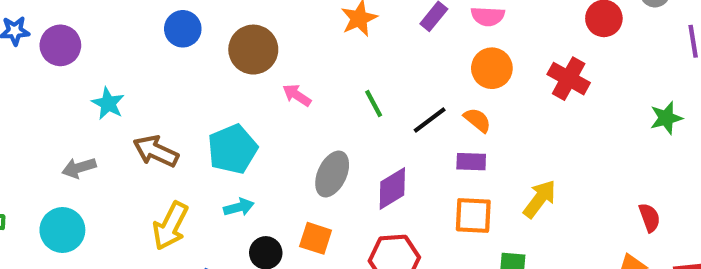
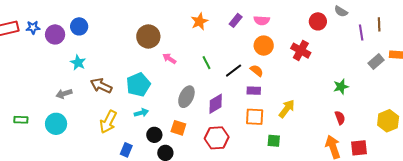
blue circle: (183, 29) -> (79, 26), moved
green star: (666, 118) -> (341, 87), moved

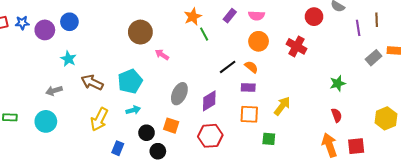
green line: (207, 63) -> (204, 34), moved

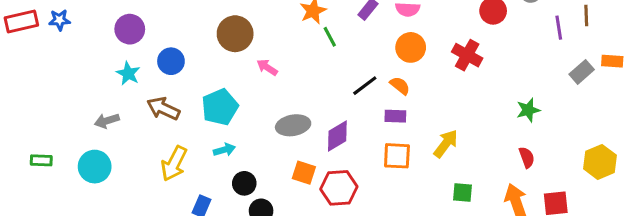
blue circle: (69, 22) -> (171, 61), moved
purple circle: (45, 30) -> (130, 29), moved
gray ellipse: (179, 94) -> (293, 125), turned 55
orange square: (171, 126) -> (304, 173), moved
green square: (269, 139) -> (463, 192), moved

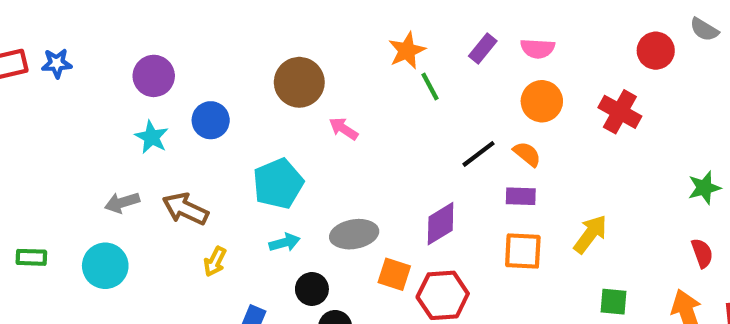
brown arrow: (163, 109) -> (185, 209), moved
gray ellipse: (293, 125) -> (354, 234), moved
yellow arrow: (174, 163) -> (215, 262), size x0.6

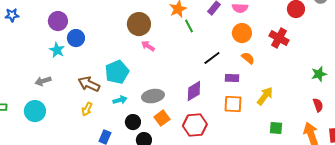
brown circle: (299, 82) -> (139, 24), moved
blue circle: (211, 120) -> (76, 38), moved
orange semicircle: (527, 154) -> (248, 58), moved
brown arrow: (185, 209) -> (89, 84), moved
orange square: (394, 274) -> (162, 118), moved, turned 35

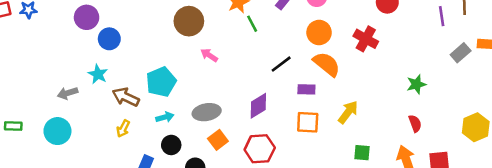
pink arrow: (148, 46) -> (209, 55), moved
cyan star: (57, 50) -> (98, 74), moved
orange semicircle: (248, 58) -> (327, 64), size x1.6
black circle: (133, 122) -> (171, 145), moved

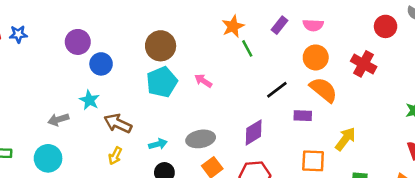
brown circle: (189, 21) -> (161, 46), moved
cyan pentagon: (161, 82) -> (162, 82), moved
orange square: (308, 122) -> (313, 161), moved

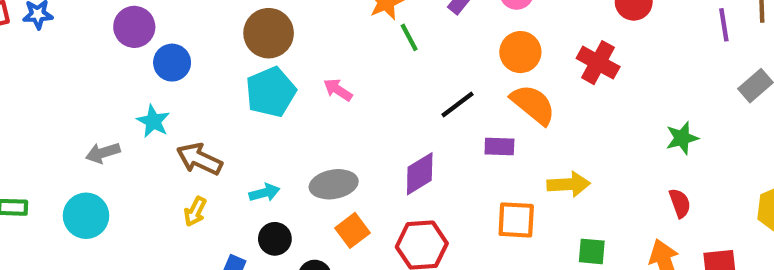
yellow arrow: (345, 139) -> (569, 184), turned 50

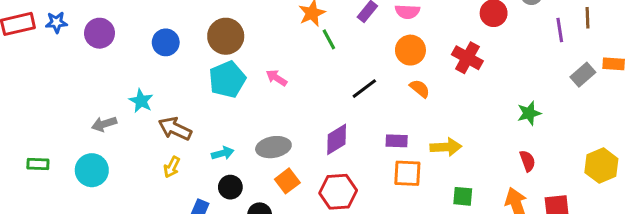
purple circle: (134, 27) -> (100, 33), moved
blue circle: (172, 63) -> (166, 42), moved
orange semicircle: (533, 105) -> (420, 89), size x0.6
purple rectangle: (499, 146) -> (397, 141), moved

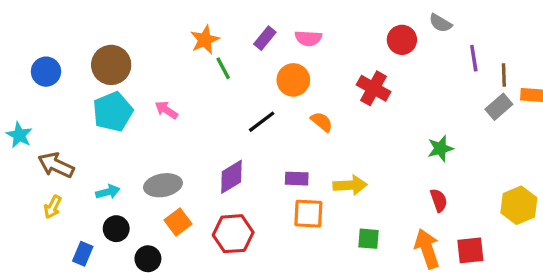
brown line: (587, 18) -> (504, 75), moved
orange circle: (410, 50) -> (293, 80), moved

